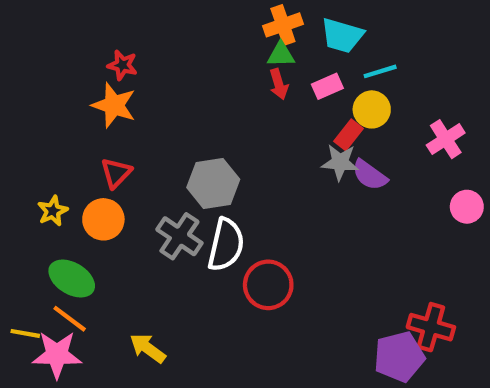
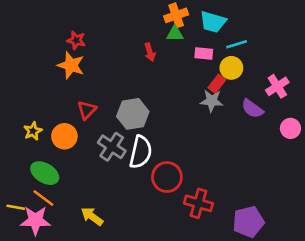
red arrow: (279, 84) -> (150, 52), moved
pink rectangle: (327, 86) -> (204, 53), turned 30
red triangle: (116, 173) -> (87, 110), moved
purple semicircle: (370, 175) -> (252, 109), moved
red cross: (431, 327) -> (198, 203), moved

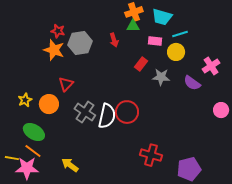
red rectangle: (217, 84) -> (141, 64), moved
gray hexagon: (133, 114) -> (80, 43), moved
pink circle: (290, 128) -> (221, 110), moved
red circle: (167, 177) -> (127, 112), moved

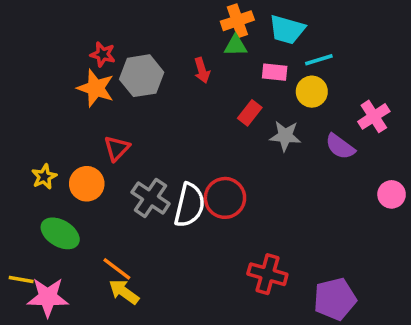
orange line: (33, 151) -> (117, 269), moved

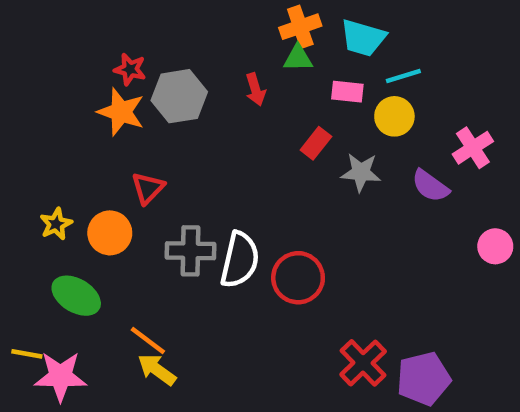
gray cross: (151, 198) -> (190, 251), turned -33
red circle: (225, 198) -> (298, 278), moved
red cross: (267, 274) -> (363, 363), moved, turned 30

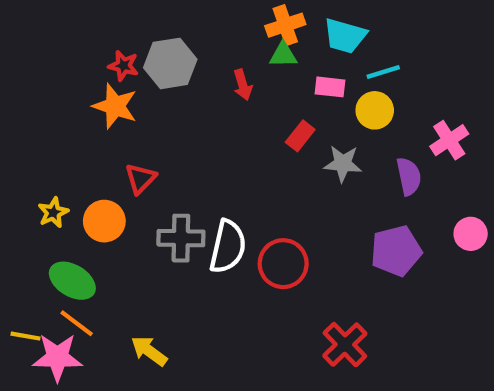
gray hexagon: (179, 96) -> (170, 63), moved
purple semicircle: (430, 186) -> (409, 176), turned -138
orange line: (148, 340) -> (77, 323), moved
purple pentagon: (424, 379) -> (396, 251), moved

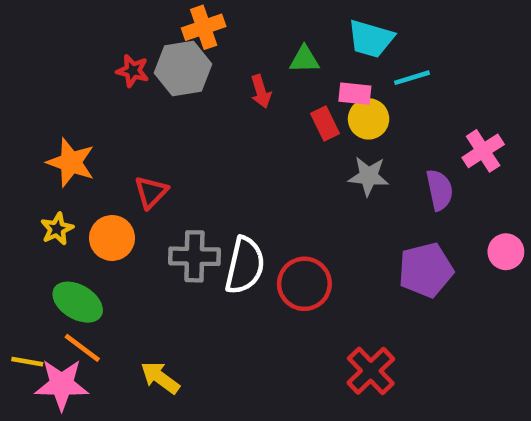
orange cross: (285, 25) -> (204, 27), moved
orange star: (115, 106) -> (71, 162), moved
yellow circle: (375, 110) -> (369, 119), moved
red rectangle: (300, 136) -> (325, 123), moved, turned -64

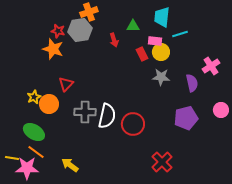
cyan trapezoid: (371, 39) -> (162, 17), turned 80
orange star: (71, 162) -> (53, 49), moved
yellow star: (57, 229) -> (34, 97), moved

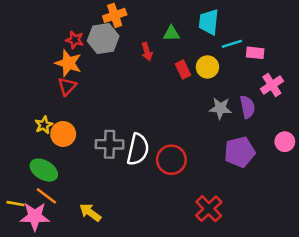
pink rectangle: (155, 41) -> (255, 53), moved
gray star: (161, 77) -> (220, 108), moved
red triangle: (66, 84) -> (67, 86), moved

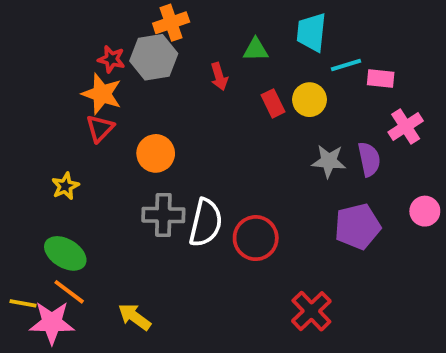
orange circle: (63, 134) -> (156, 153), moved

